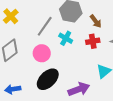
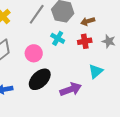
brown arrow: (96, 21) -> (88, 21), turned 112
gray line: (45, 26) -> (37, 14), moved

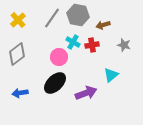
red cross: (85, 41) -> (92, 45), moved
pink circle: (34, 53) -> (59, 57), moved

